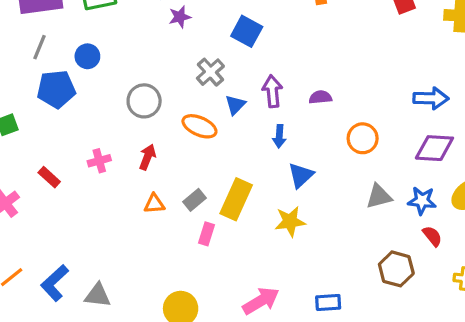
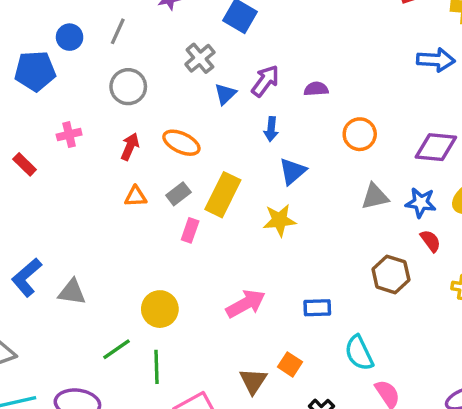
gray line: (40, 47) -> (118, 31), moved
purple arrow: (272, 91) -> (265, 81), turned 40
blue arrow: (431, 98) -> (436, 60), moved
orange ellipse: (199, 126) -> (181, 143), moved
pink cross: (99, 161) -> (69, 135), moved

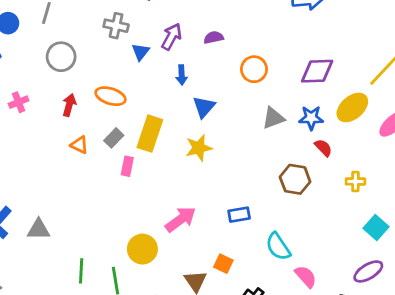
gray cross: (200, 58) -> (116, 26), turned -30
orange triangle: (136, 196) -> (79, 145), turned 36
yellow circle: (160, 309) -> (142, 249), moved
green line: (117, 349) -> (81, 271), turned -45

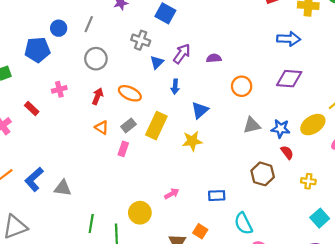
purple diamond: (317, 71) -> (289, 79), moved
blue arrow: (182, 75) -> (175, 87), moved
pink rectangle: (127, 166) -> (123, 149), moved
pink arrow: (181, 219) -> (172, 194), size x0.6

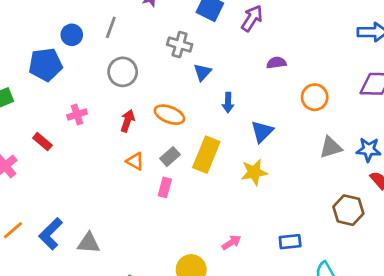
purple arrow: (182, 54) -> (252, 18), moved

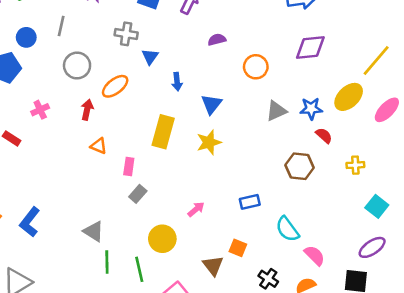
orange ellipse: (169, 115) -> (115, 86), moved, turned -52
gray rectangle: (170, 157) -> (138, 194), moved
gray triangle: (89, 243) -> (94, 231), moved, turned 35

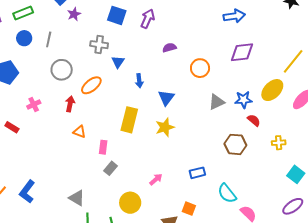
blue circle: (26, 37) -> (24, 38), moved

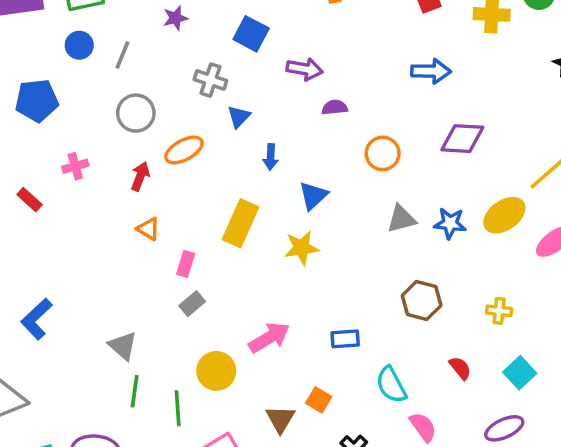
blue arrow: (234, 16) -> (431, 71), moved
purple arrow: (148, 19) -> (305, 69), moved, turned 66
red semicircle: (254, 120) -> (460, 368), moved
pink arrow: (156, 179) -> (269, 338), size x1.6

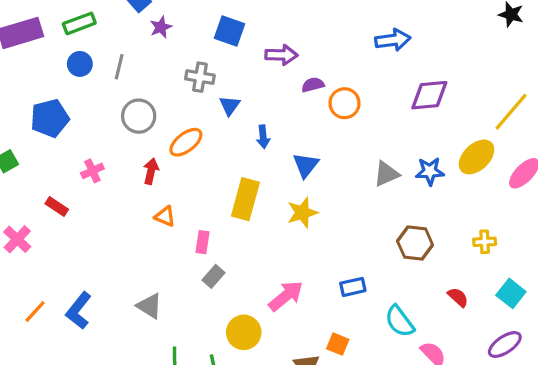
orange circle: (383, 153) -> (345, 103), moved
gray triangle: (123, 346) -> (149, 306), moved

